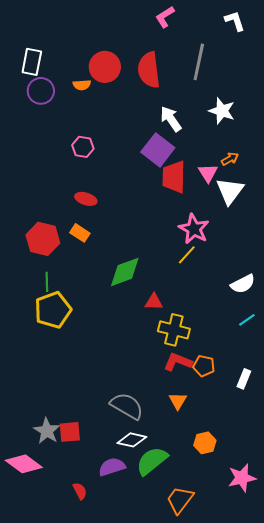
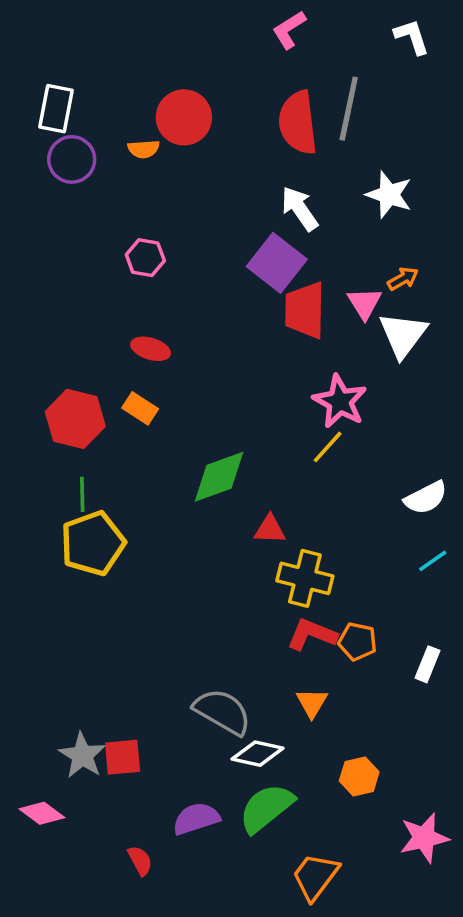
red semicircle: (149, 70) -> (298, 123), moved
white diamond: (132, 440) -> (258, 754), moved
pink diamond: (24, 464) -> (42, 813), size x0.7

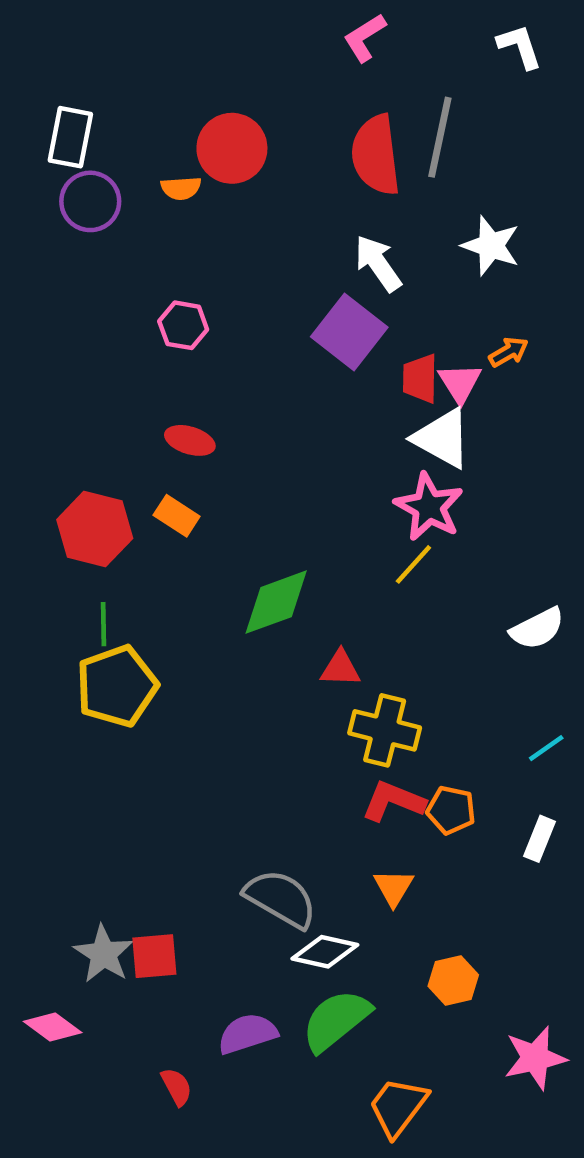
red trapezoid: (305, 310) -> (420, 378), moved, size x0.7
white triangle: (403, 335) -> (442, 438), moved, turned -38
cyan line: (433, 561) -> (546, 748), moved

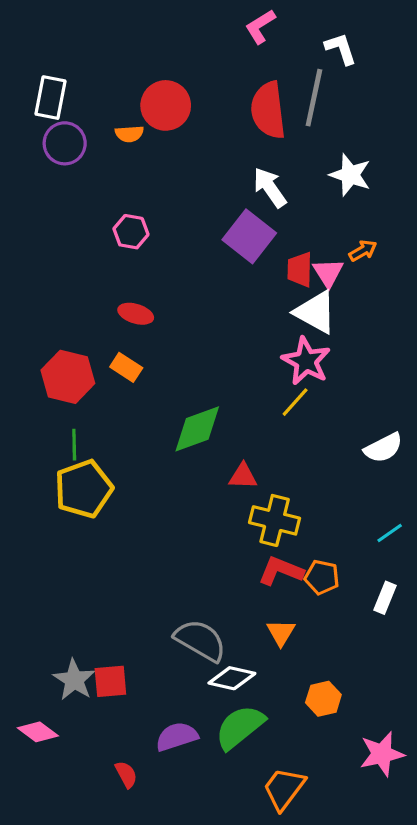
white L-shape: (520, 46) -> (341, 49), moved

